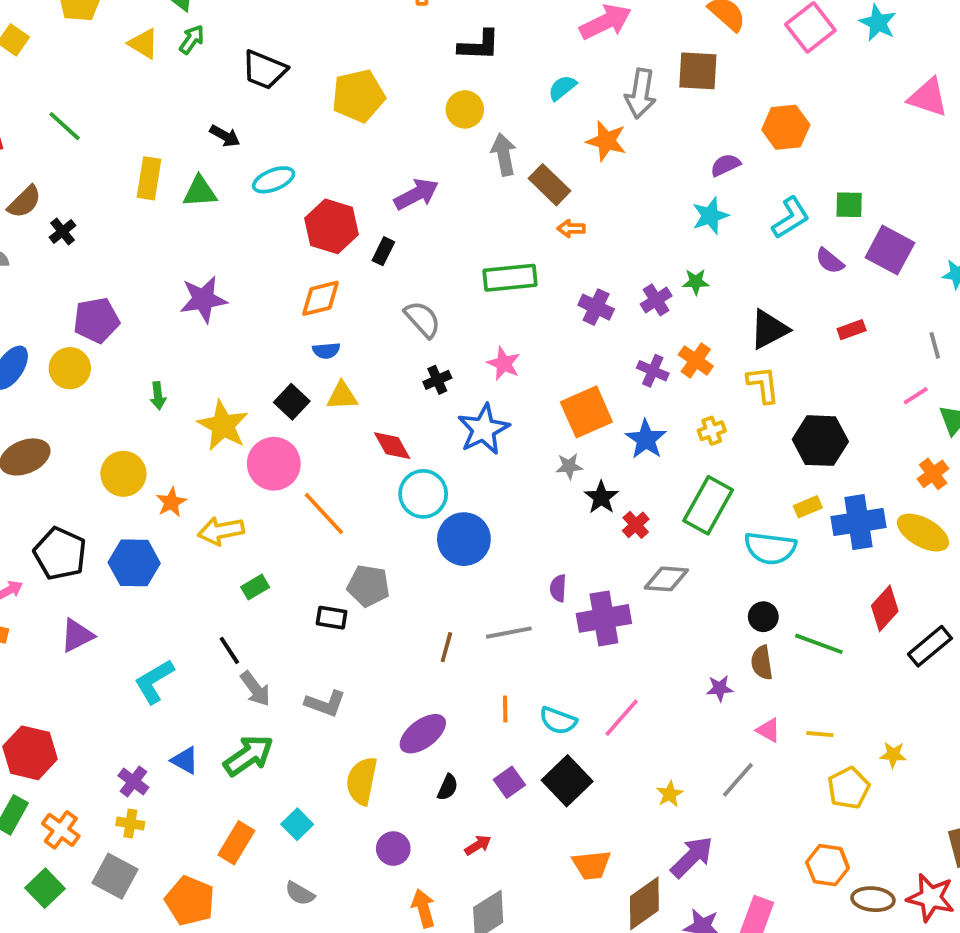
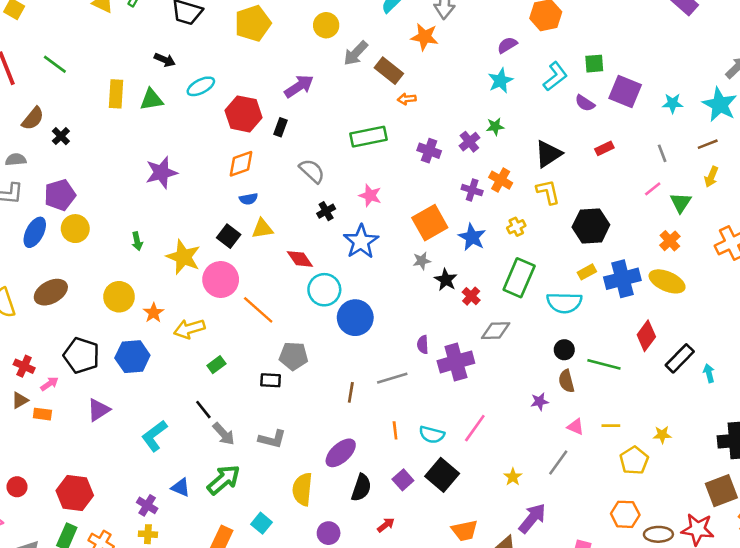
gray arrow: (504, 154) -> (356, 53), turned -120
purple pentagon: (96, 320) -> (60, 195), moved
black semicircle: (448, 787) -> (361, 488), size x1.5

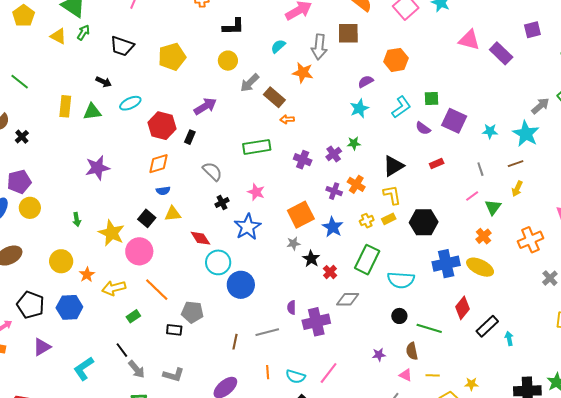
yellow rectangle: (587, 272) -> (389, 219), moved
orange line: (258, 310) -> (157, 290), moved
brown semicircle: (566, 381) -> (412, 351), moved

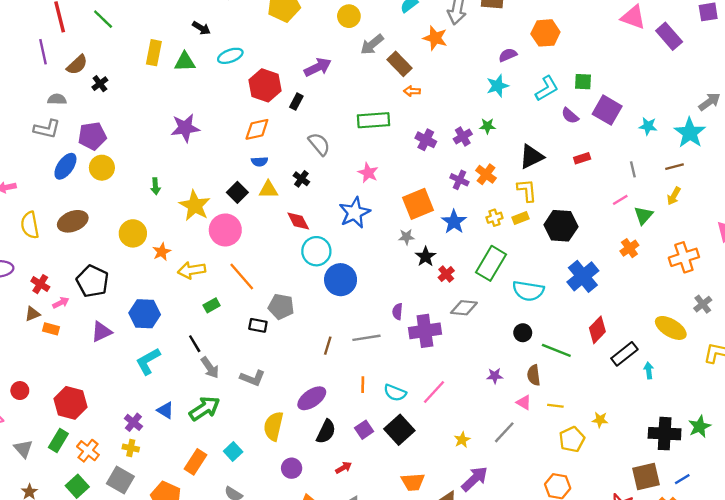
black cross: (222, 202) -> (301, 179), moved, turned -32
blue cross: (446, 264) -> (583, 276), turned -32
yellow ellipse: (480, 267) -> (671, 328), moved
blue hexagon: (69, 307) -> (145, 314), moved

